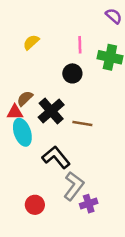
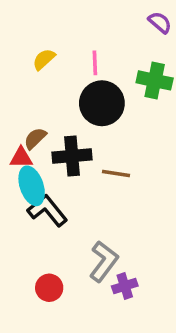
pink line: (80, 45) -> (95, 63), moved
black circle: (72, 73) -> (102, 103), size x1.6
black cross: (51, 111) -> (72, 156), turned 36
black L-shape: (56, 157) -> (47, 210), moved

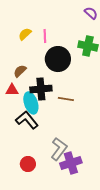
pink line: (95, 63) -> (45, 36), moved
brown semicircle: (35, 138) -> (20, 71), moved
cyan ellipse: (32, 186) -> (31, 103), moved
purple cross: (125, 286) -> (71, 163), size x1.5

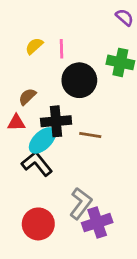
cyan ellipse: (31, 103) -> (42, 140), turned 65
red circle: (28, 164) -> (38, 224), size x1.5

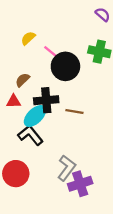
pink line: (62, 49) -> (51, 52), moved, turned -49
red circle: (38, 224) -> (16, 174), moved

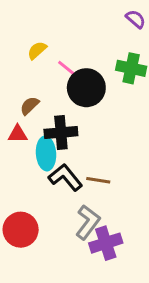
brown line: (74, 112) -> (98, 180), moved
cyan ellipse: (35, 116) -> (46, 153), turned -50
black L-shape: (30, 135) -> (65, 177), moved

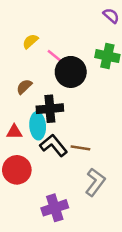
red triangle: (18, 134) -> (14, 132), moved
gray L-shape: (88, 222) -> (95, 182), moved
red circle: (21, 230) -> (17, 170), moved
purple cross: (106, 243) -> (55, 208), moved

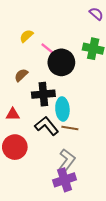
cyan ellipse: (38, 126) -> (62, 109), moved
gray L-shape: (95, 182) -> (67, 161), moved
purple cross: (55, 208) -> (65, 180), moved

